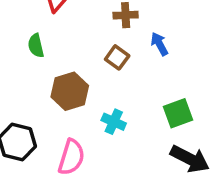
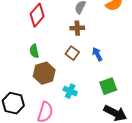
blue arrow: (159, 44) -> (97, 54), moved
green semicircle: (36, 46) -> (34, 51), moved

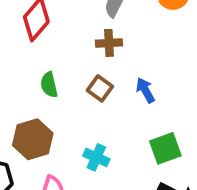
green semicircle: (34, 51) -> (49, 85), moved
brown hexagon: (44, 73) -> (33, 139), moved

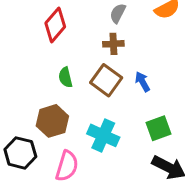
brown square: (100, 88) -> (106, 80), size x1.5
cyan cross: (96, 157) -> (103, 135), size x1.5

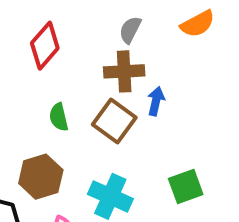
brown cross: (113, 44) -> (124, 71), size x1.4
blue arrow: (143, 82) -> (156, 101), moved, turned 42

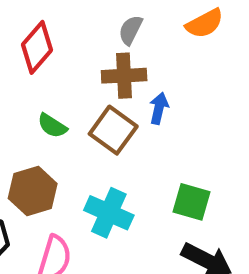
green semicircle: (59, 117) -> (52, 126), turned -44
green square: (186, 186) -> (192, 202), turned 36

